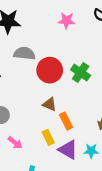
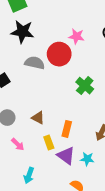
red circle: (50, 70) -> (59, 54), moved
brown triangle: (50, 104) -> (38, 118), moved
orange rectangle: (66, 121) -> (67, 129), turned 35

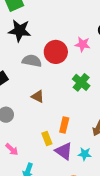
pink star: (76, 36) -> (83, 44), moved
brown triangle: (38, 118) -> (38, 96), moved
pink arrow: (18, 144) -> (12, 149), moved

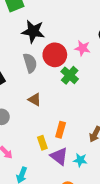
black star: (20, 31) -> (33, 31), moved
gray semicircle: (32, 61) -> (30, 63), turned 60
green cross: (81, 82) -> (70, 75), moved

